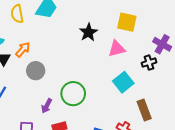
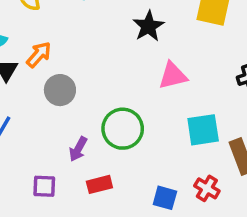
pink triangle: (117, 49) -> (173, 76), moved
cyan square: (123, 82) -> (203, 130), moved, turned 30

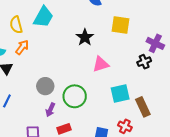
orange arrow: (39, 55) -> (22, 47), moved
gray circle: (60, 90) -> (45, 86), moved

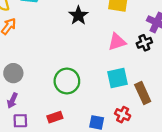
pink triangle: (101, 64) -> (117, 42), moved
gray circle: (45, 86) -> (13, 73), moved
purple arrow: (50, 110) -> (12, 101), moved

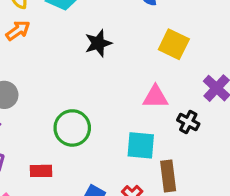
black star: (78, 15) -> (98, 43), moved
black cross: (144, 43) -> (188, 122), moved, turned 32

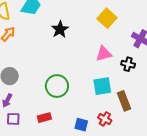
yellow square: (174, 44) -> (107, 18), turned 30

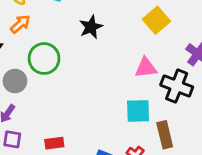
black cross: (128, 64) -> (177, 86), size x1.6
green circle: (57, 86) -> (44, 59), moved

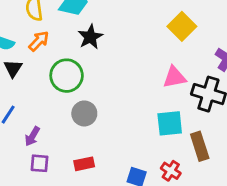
black star: (91, 27) -> (90, 37), moved
gray circle: (15, 81) -> (84, 113), moved

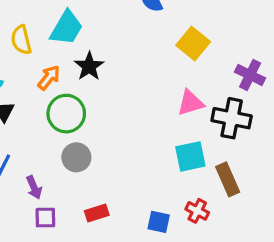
orange arrow: (39, 41) -> (49, 78), moved
gray circle: (84, 113) -> (76, 157), moved
purple arrow: (32, 136) -> (34, 187), turned -48

